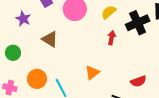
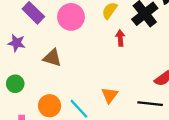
orange triangle: (92, 73) -> (110, 95), moved

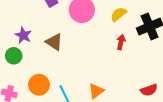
purple star: (17, 43) -> (23, 35), moved

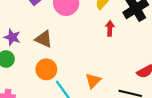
orange circle: (39, 85) -> (46, 69), moved

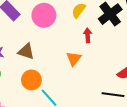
orange triangle: (93, 81) -> (74, 59), moved

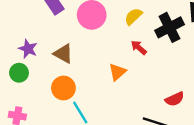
red arrow: (88, 35) -> (139, 48), turned -56

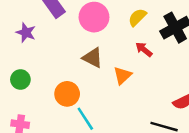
purple star: (28, 49) -> (26, 33), moved
brown triangle: (63, 54) -> (93, 58), moved

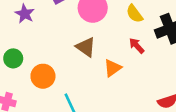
yellow semicircle: (137, 17) -> (135, 14), turned -90
orange circle: (67, 94) -> (43, 76), moved

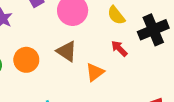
orange circle: (43, 76) -> (26, 60), moved

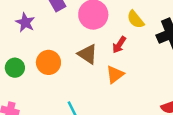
red arrow: (119, 48) -> (119, 45), moved, turned -102

